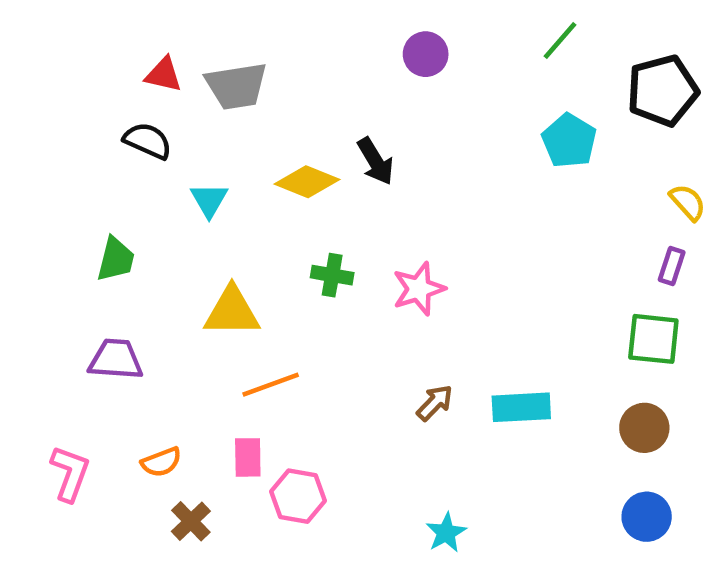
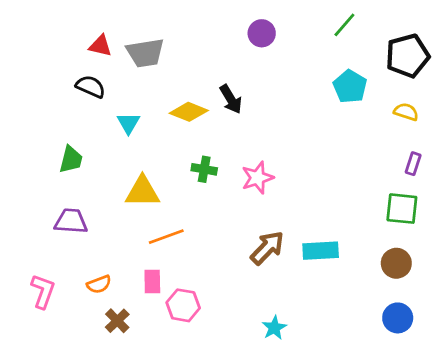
yellow semicircle: (688, 202) -> (406, 112), moved, turned -30
brown arrow: (435, 403) -> (267, 248), size x1.5

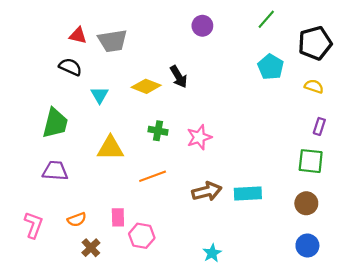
green trapezoid: (71, 159) -> (55, 123), size x1.4
orange line: (166, 237) -> (153, 176), moved
brown arrow: (267, 248) -> (207, 191), turned 32

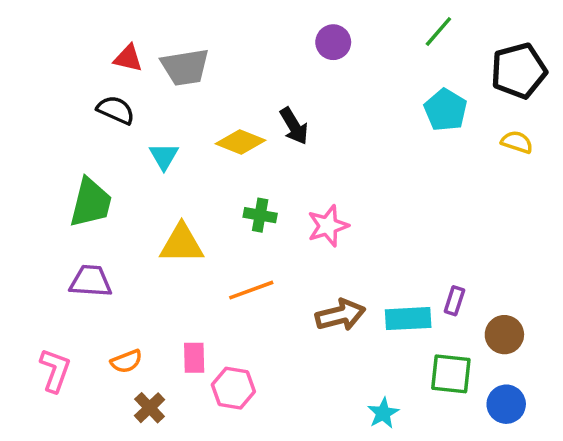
purple rectangle: (319, 126) -> (454, 301), moved
green square: (311, 161) -> (451, 374), moved
cyan star: (212, 253) -> (383, 413), moved

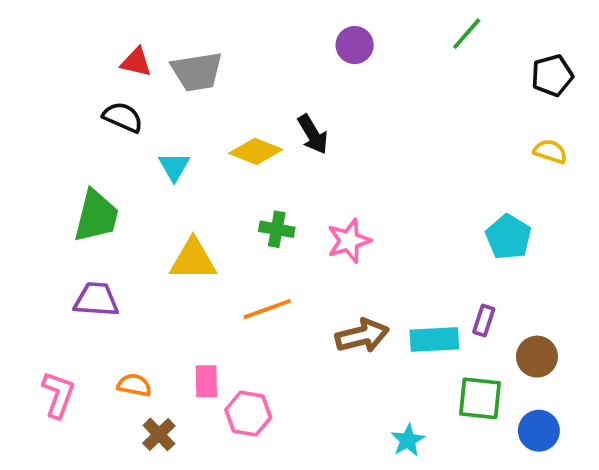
black pentagon: (519, 71) -> (552, 75), size x0.7
cyan pentagon: (446, 110) -> (508, 237), moved
orange semicircle: (126, 361) -> (134, 385), turned -148

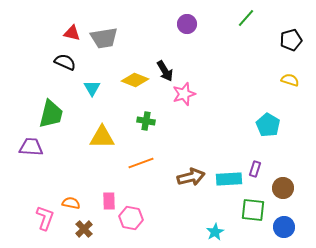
pink star: (349, 241) -> (184, 94), moved
purple trapezoid: (96, 300) -> (31, 147), moved
pink L-shape: (58, 395) -> (45, 218), moved

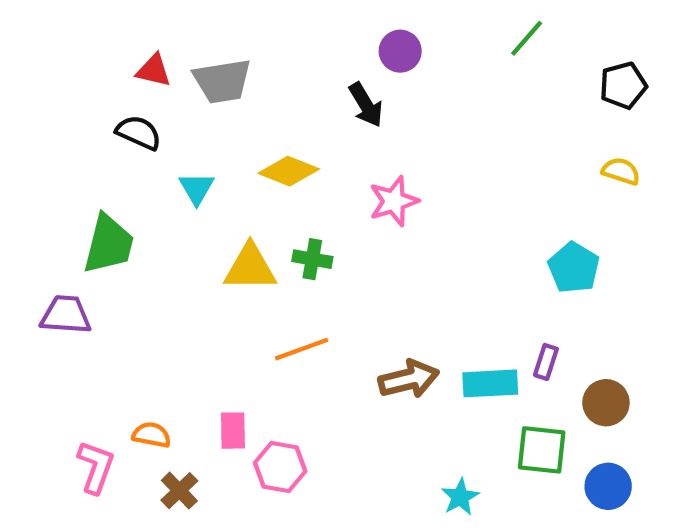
black arrow: (165, 71) -> (366, 105), moved
yellow triangle: (102, 137) -> (250, 268), moved

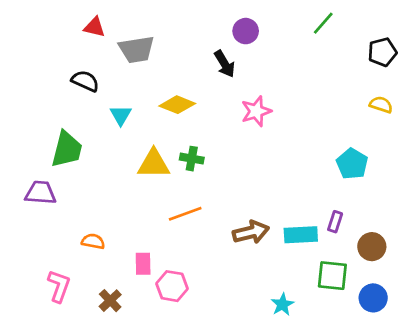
red triangle: (154, 70) -> (94, 27), moved
pink star: (394, 201) -> (256, 111), moved
orange semicircle: (151, 435) -> (93, 241), moved

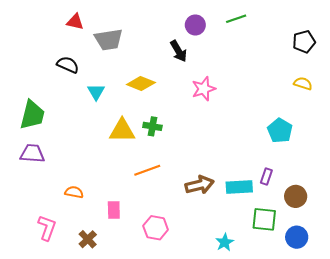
green line: (323, 23) -> (236, 19), moved, turned 30
green trapezoid: (67, 149) -> (32, 115), moved
pink hexagon: (172, 286) -> (156, 228), moved

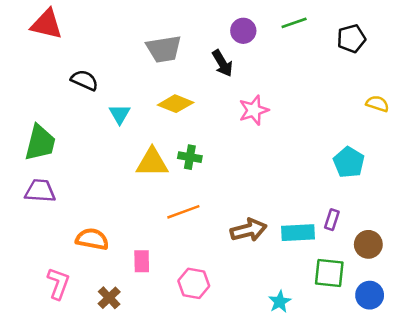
red triangle: (75, 22) -> (47, 24), moved, size x1.5
gray trapezoid: (109, 40) -> (164, 49), moved
black pentagon: (304, 42) -> (351, 39), moved
orange semicircle: (74, 192) -> (92, 239), size x1.4

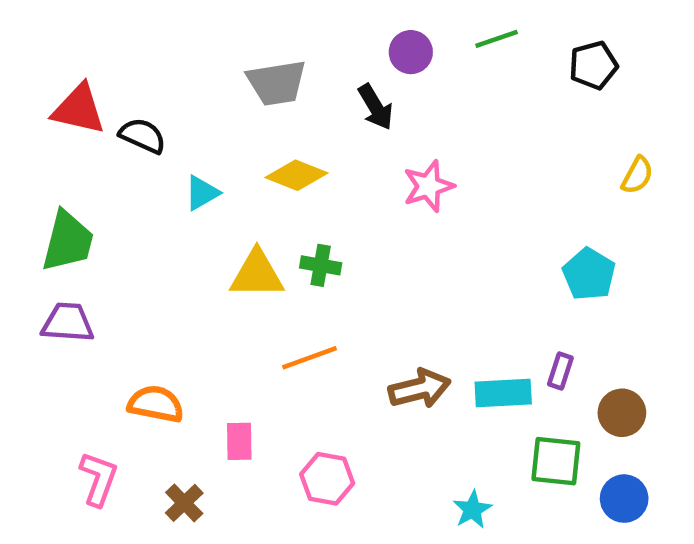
red triangle: (47, 24) -> (79, 109), moved
yellow semicircle: (377, 104) -> (637, 175), turned 100
cyan triangle: (120, 114) -> (202, 193), turned 30

